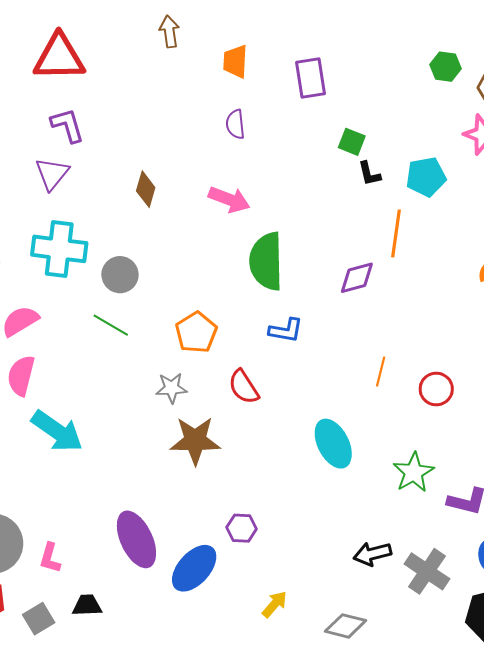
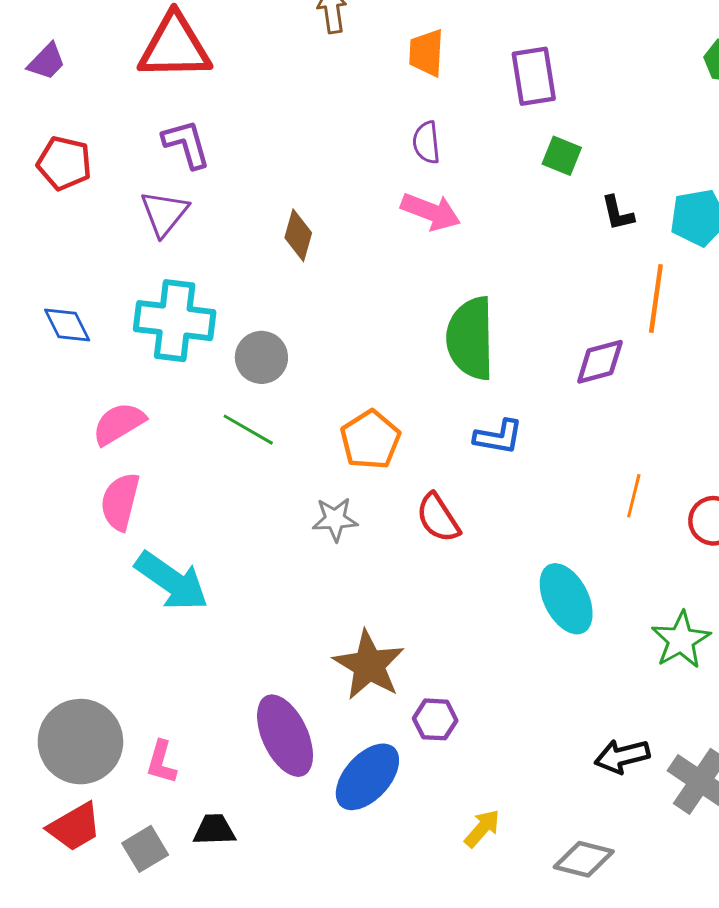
green square: (352, 142) -> (562, 156), moved
pink arrow: (229, 199) -> (431, 212), moved
brown star: (195, 441) -> (369, 665), moved, turned 30

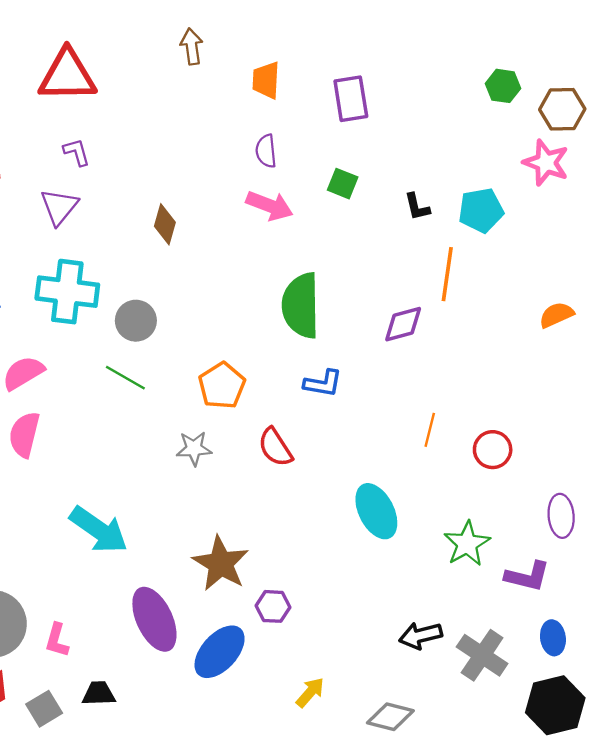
purple L-shape: (186, 144) -> (77, 152), size x0.7
green square: (562, 156) -> (343, 184), moved
cyan arrow: (172, 581) -> (99, 530), moved

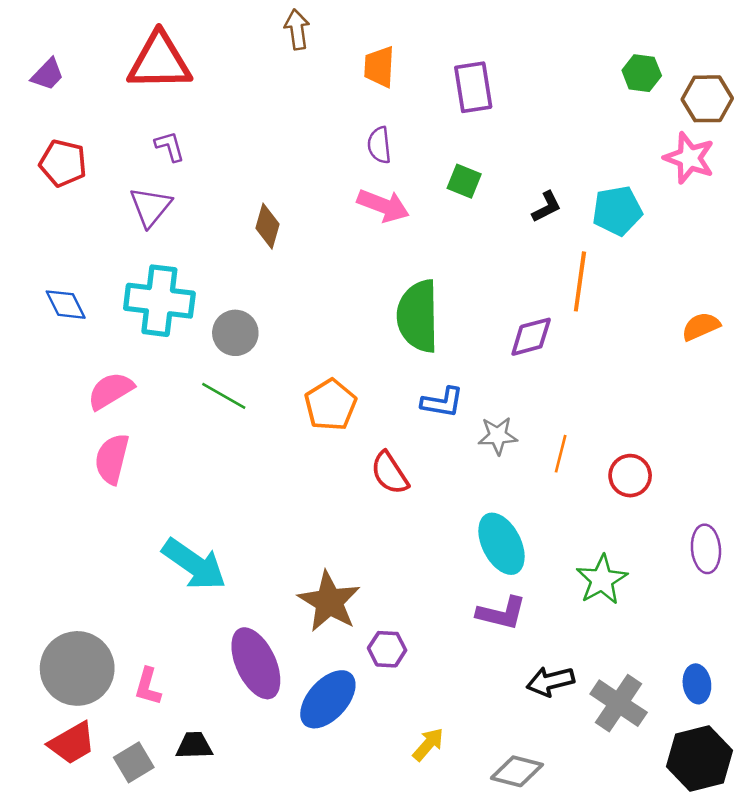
black L-shape: (417, 207) -> (547, 207), turned -104
gray star: (194, 448) -> (498, 436), moved
purple L-shape: (527, 576) -> (502, 613), moved

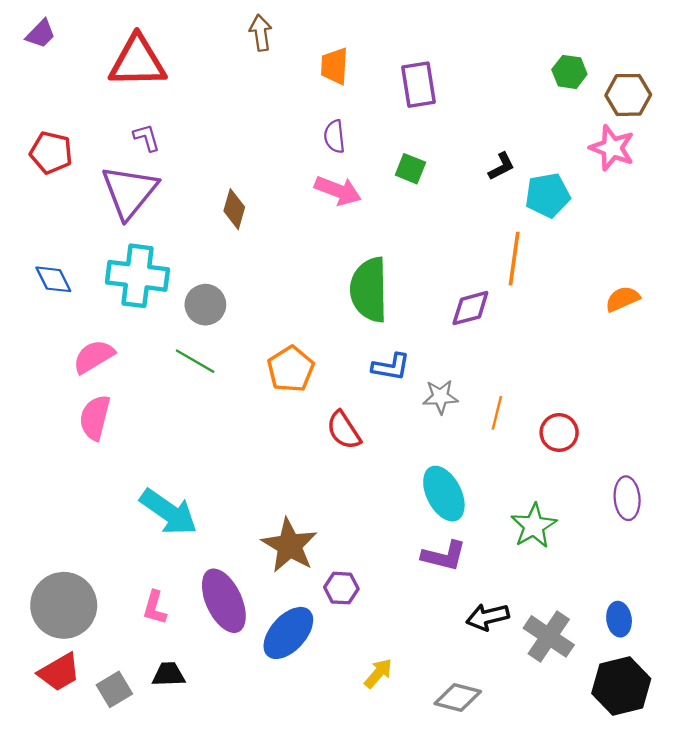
purple trapezoid: (48, 74) -> (41, 34), moved
purple triangle: (150, 207) -> (129, 192), size x1.5
black L-shape: (547, 207) -> (501, 166), moved
pink L-shape: (148, 686) -> (155, 608), moved

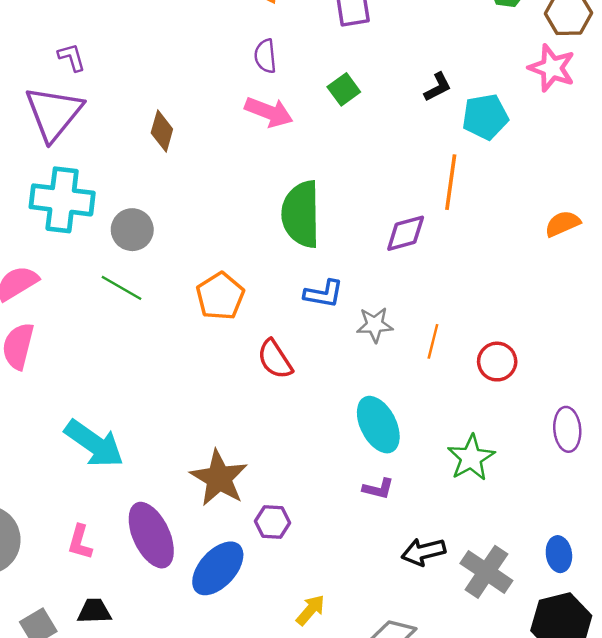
green square: (410, 169) -> (344, 89), turned 32
purple L-shape: (444, 556) -> (378, 489), size x0.7

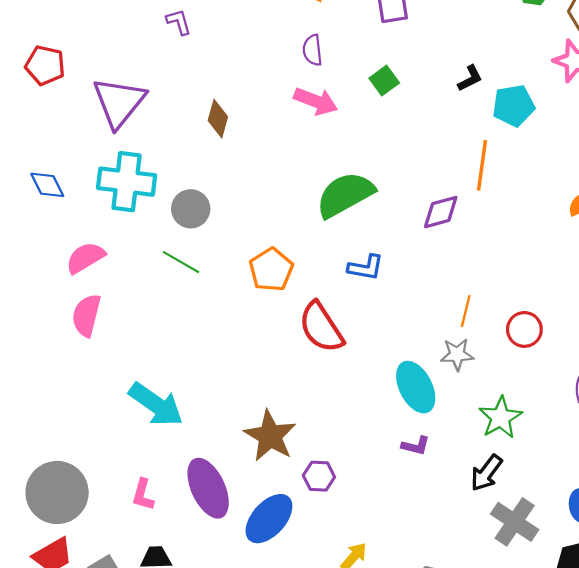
purple L-shape: (72, 57) -> (179, 22), moved
green semicircle: (301, 214) -> (345, 195), turned 62
gray star: (375, 325) -> (457, 354), moved
red semicircle: (275, 359) -> (321, 327), size x1.4
black arrow: (423, 552) -> (486, 473), moved, turned -39

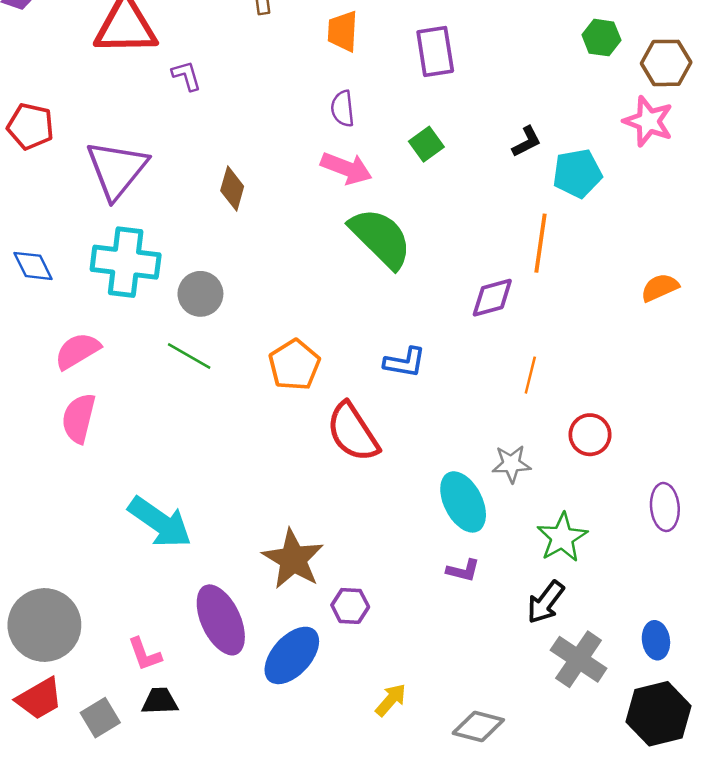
green semicircle: (345, 195) -> (381, 238), moved, turned 74
orange line: (466, 311) -> (530, 375), moved
pink L-shape: (143, 495) -> (145, 654), moved, turned -36

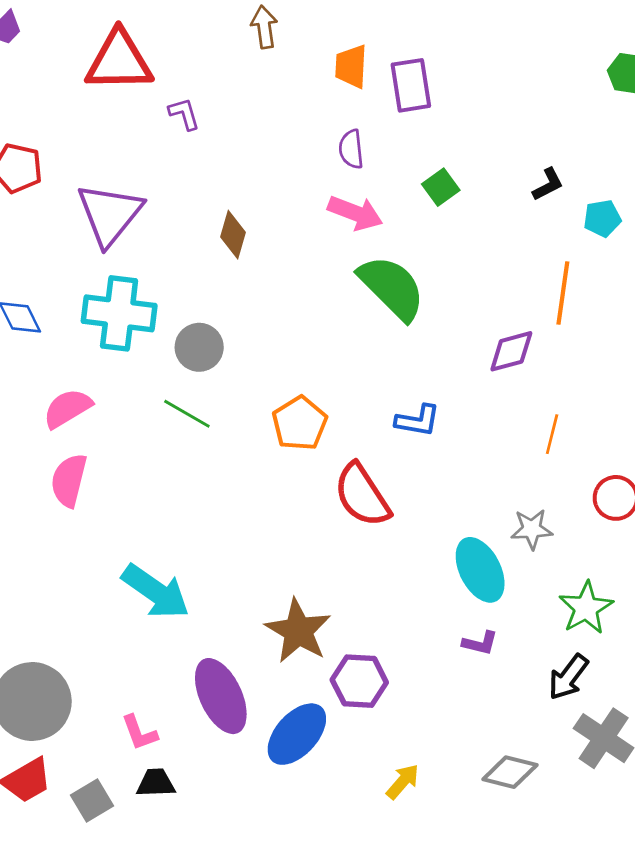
purple rectangle: (435, 52) -> (411, 85), moved
cyan pentagon: (577, 173) -> (602, 218), size x0.7
purple hexagon: (350, 606) -> (359, 681), size x1.4
gray diamond: (478, 727) -> (510, 772), moved

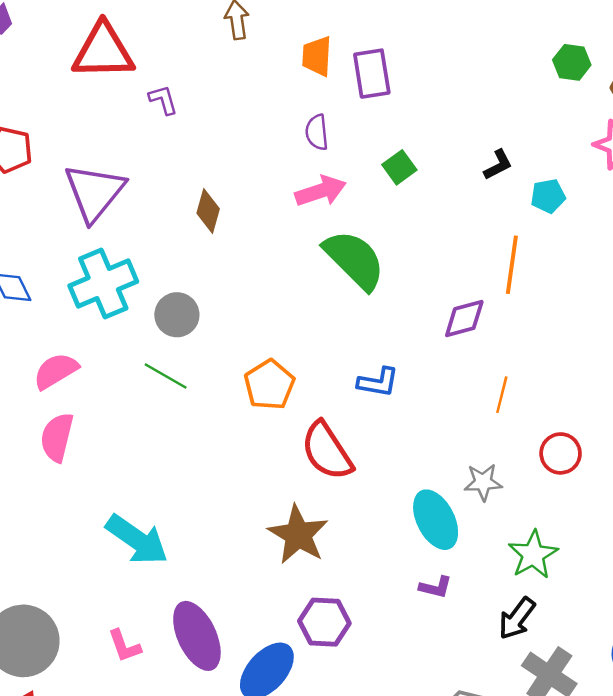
pink arrow: (355, 213) -> (321, 191), turned -39
cyan cross: (119, 313) -> (103, 284), turned -30
brown star: (298, 631) -> (298, 535), moved
pink L-shape: (139, 733) -> (124, 646), moved

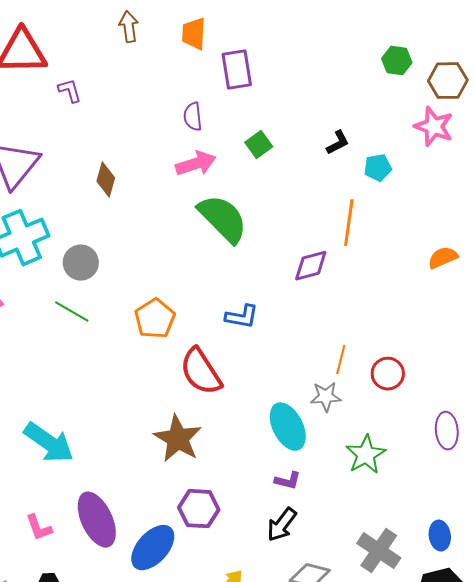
orange trapezoid: (317, 56) -> (194, 34), moved
orange line: (502, 395) -> (341, 360), moved
black arrow: (517, 618) -> (282, 525), moved

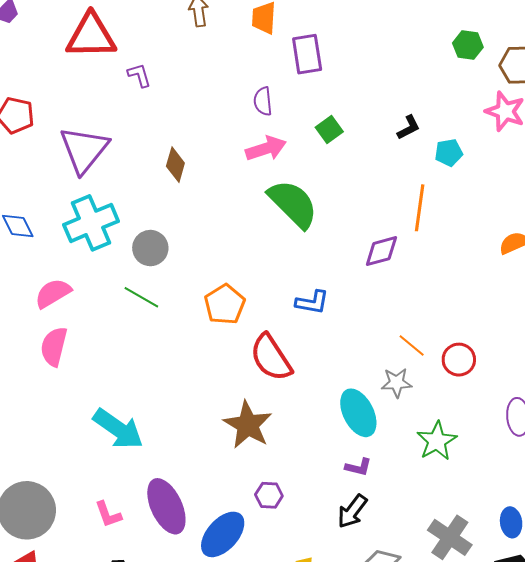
orange line: (341, 360) -> (412, 346), turned -64
purple hexagon: (199, 509) -> (269, 495), size x0.7

